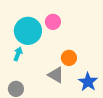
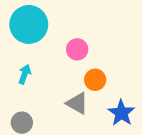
pink circle: (53, 22) -> (77, 49), moved
cyan circle: (28, 31) -> (29, 24), moved

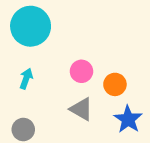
pink circle: (77, 49) -> (81, 71), moved
orange circle: (95, 80) -> (115, 84), moved

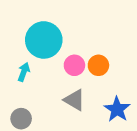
cyan circle: (31, 26) -> (44, 40), moved
orange circle: (115, 84) -> (98, 65), moved

